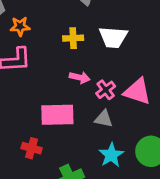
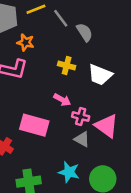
pink cross: (106, 90) -> (81, 117), turned 35
gray triangle: (104, 119) -> (82, 139), moved
cyan star: (111, 155) -> (69, 172), turned 30

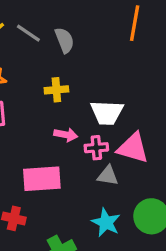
gray semicircle: (85, 32) -> (64, 40), turned 30
white trapezoid: (100, 75) -> (107, 113), moved
cyan star: (69, 172) -> (106, 222), turned 30

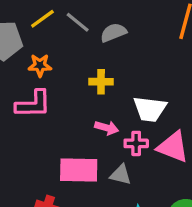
gray semicircle: (64, 40) -> (113, 33), turned -95
gray triangle: (108, 176) -> (121, 175), moved

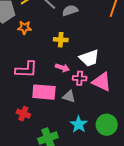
pink L-shape: (33, 104) -> (26, 69), moved
white trapezoid: (150, 109) -> (89, 58), turned -30

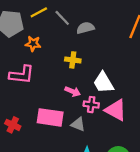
white trapezoid: (89, 58) -> (103, 83), turned 75
pink L-shape: (26, 69) -> (22, 75), moved
red cross: (23, 114) -> (13, 125), moved

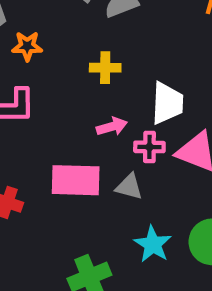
white trapezoid: (103, 83) -> (167, 103), turned -140
pink arrow: (73, 91) -> (112, 127), turned -32

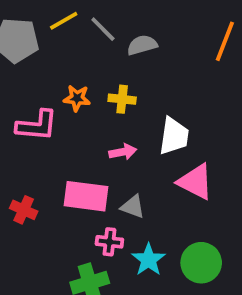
orange star: (27, 46) -> (77, 98), moved
pink cross: (149, 147) -> (109, 242), moved

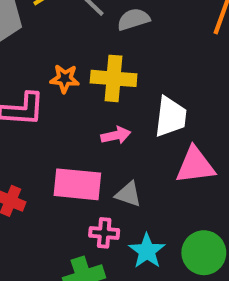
yellow cross: (122, 99) -> (114, 78), size x1.5
pink triangle: (195, 182) -> (195, 165), turned -33

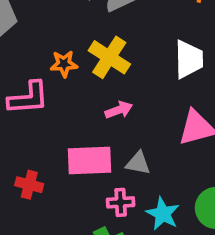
yellow cross: (114, 78) -> (109, 57), turned 36
white trapezoid: (171, 117) -> (189, 59), moved

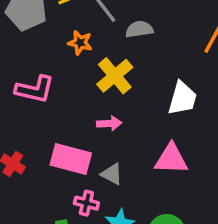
orange star: (64, 64) -> (80, 43), moved

